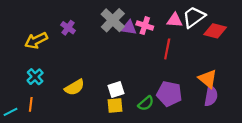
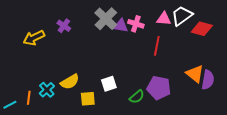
cyan cross: (35, 77) -> (47, 90), moved
purple semicircle: (211, 96) -> (208, 80), moved
yellow square: (115, 105) -> (88, 99), moved

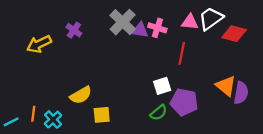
white square: (109, 84) -> (162, 86), moved
cyan cross: (47, 90) -> (53, 120), moved

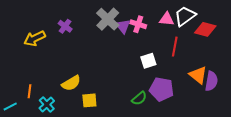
purple triangle: (140, 30) -> (123, 26), turned 42
red line: (182, 53) -> (175, 47), moved
white square: (162, 86) -> (148, 61), moved
orange line: (33, 114) -> (29, 91), moved

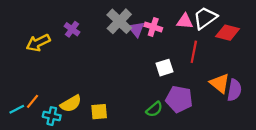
yellow semicircle: (71, 83) -> (71, 104), moved
orange line: (29, 91) -> (33, 101), turned 32
cyan cross: (47, 104) -> (52, 116), turned -35
cyan line: (10, 107) -> (17, 109), moved

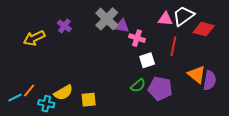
pink cross: (153, 27) -> (137, 38), moved
purple triangle: (136, 29) -> (122, 26), turned -42
green semicircle: (154, 109) -> (138, 85), moved

